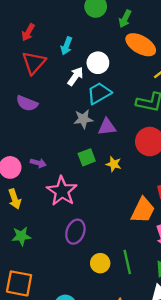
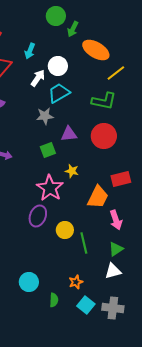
green arrow: (125, 19) -> (73, 29), moved
purple triangle: (107, 127) -> (69, 134), moved
yellow star: (114, 164) -> (72, 171), moved
pink star: (62, 191) -> (50, 188), moved
yellow circle: (100, 263) -> (65, 230), moved

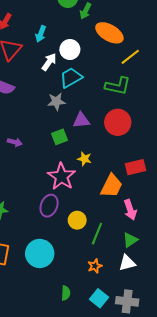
green line: (84, 243) -> (97, 234), turned 35
cyan circle: (29, 282) -> (40, 253), moved, size x1.4
orange star: (76, 282) -> (95, 266), moved

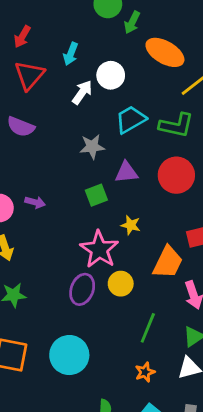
cyan trapezoid: (71, 78) -> (131, 119), moved
yellow circle: (77, 220) -> (121, 284), moved

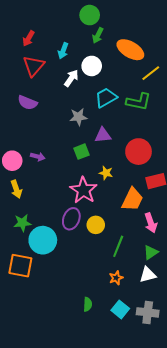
green arrow: (132, 22) -> (98, 35), moved
red circle: (176, 175) -> (139, 152), moved
yellow circle: (121, 284) -> (96, 225), moved
cyan circle: (69, 355) -> (43, 240), moved

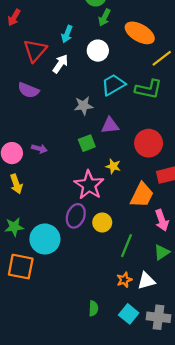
red arrow: (29, 38) -> (14, 17), moved
white arrow: (71, 78) -> (60, 64), moved
green star: (22, 223) -> (14, 227), moved
white triangle: (148, 275) -> (146, 281), moved

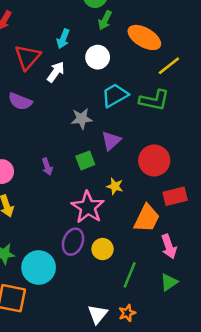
purple triangle: (110, 125) -> (111, 141), turned -36
purple arrow: (39, 149) -> (47, 167), moved, turned 56
white triangle: (146, 281) -> (98, 314), moved, turned -36

